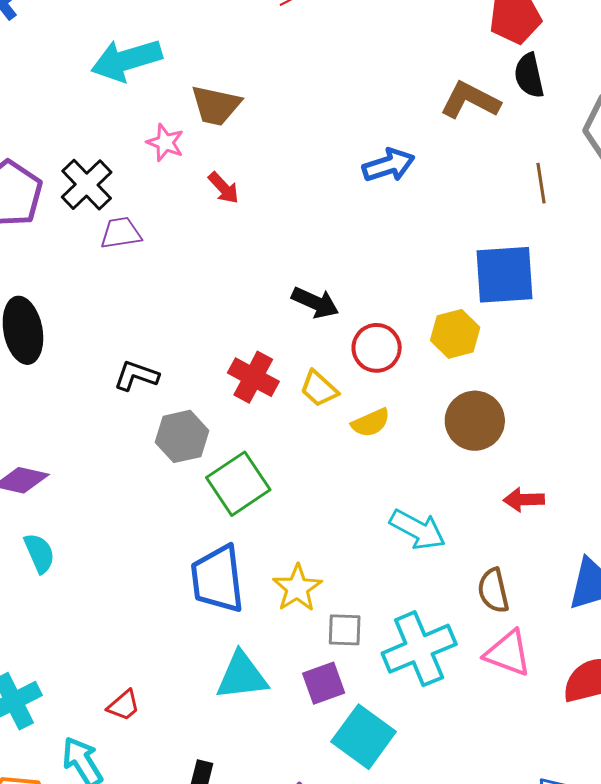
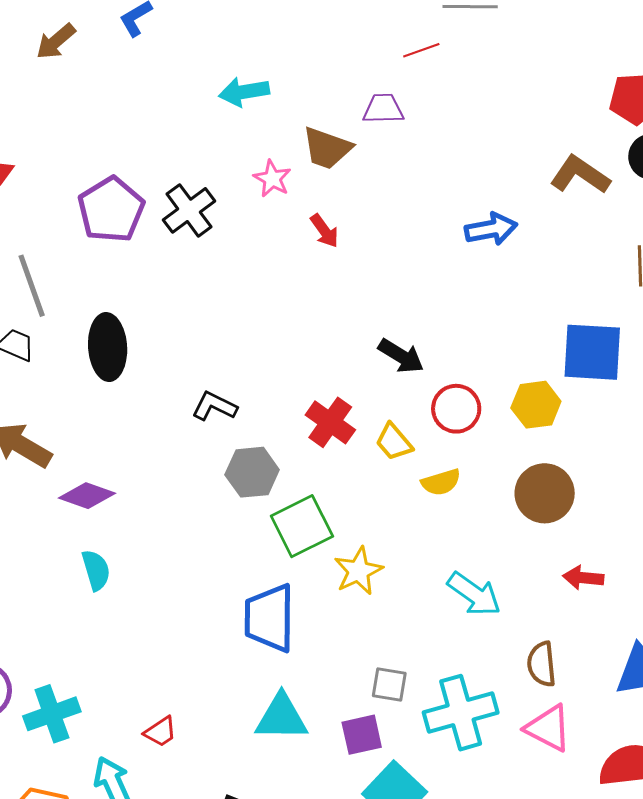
cyan arrow: (126, 60) -> (244, 92), size x0.7
purple trapezoid: (121, 233) -> (383, 109), moved
yellow star: (297, 588) -> (358, 571), moved

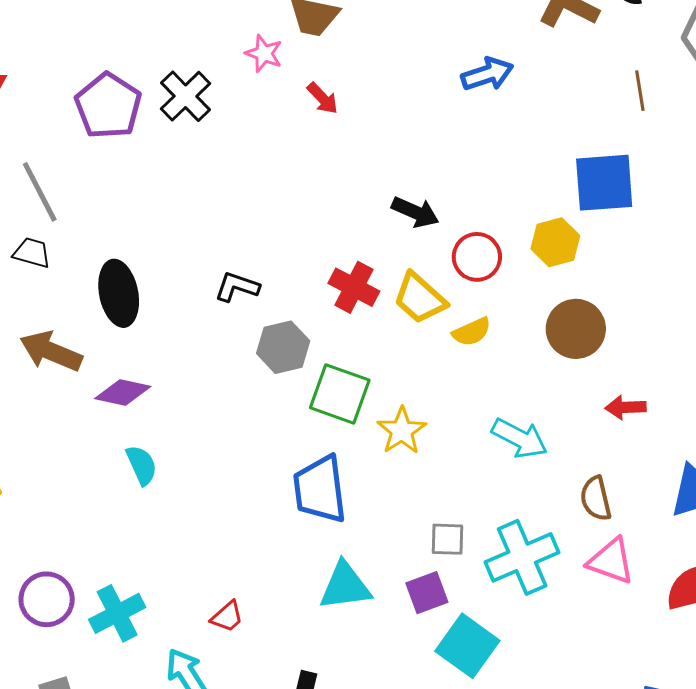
black ellipse: (108, 347) -> (119, 293), moved
yellow trapezoid: (394, 442) -> (420, 298), size x1.4
green square: (302, 526) -> (340, 394), turned -36

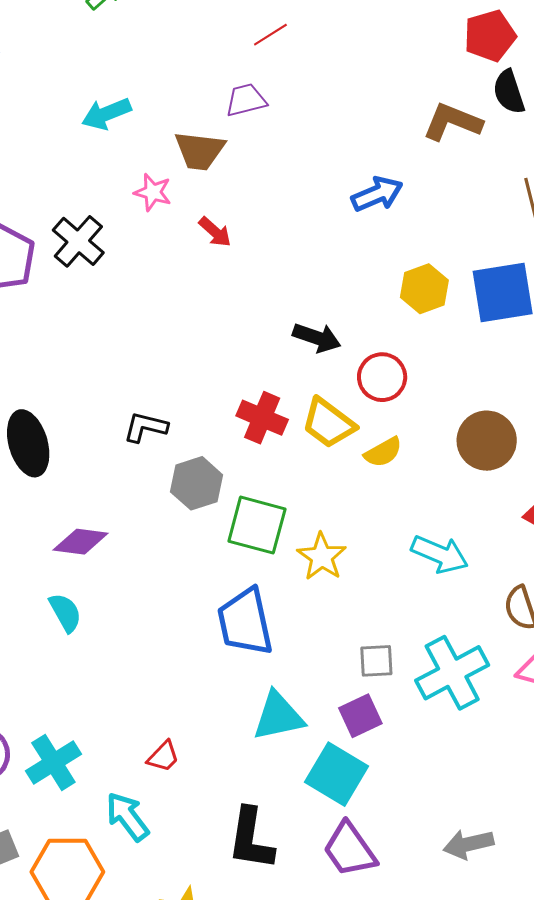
yellow hexagon: (555, 242) -> (424, 289), moved
purple diamond: (123, 392) -> (81, 542), moved
cyan square: (467, 646) -> (336, 774), moved

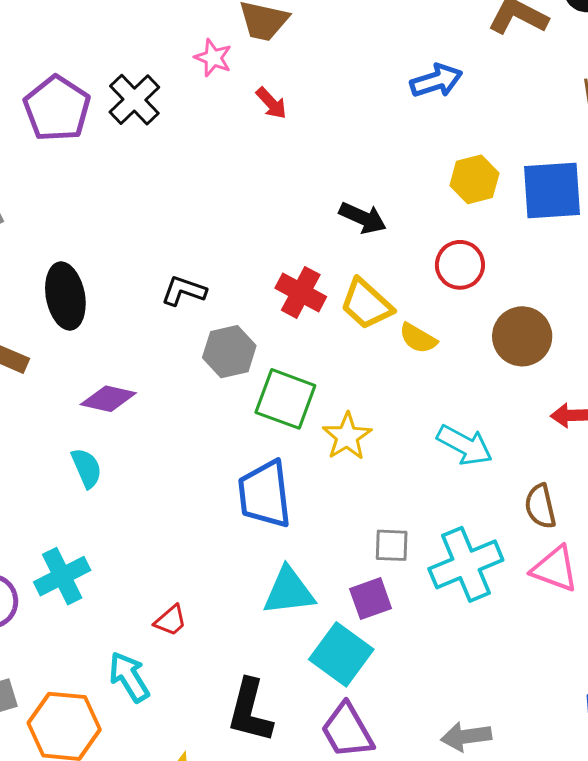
red circle: (382, 377) -> (460, 265), moved
yellow semicircle: (383, 452) -> (418, 338), turned 54
cyan cross: (53, 762) -> (62, 576), moved

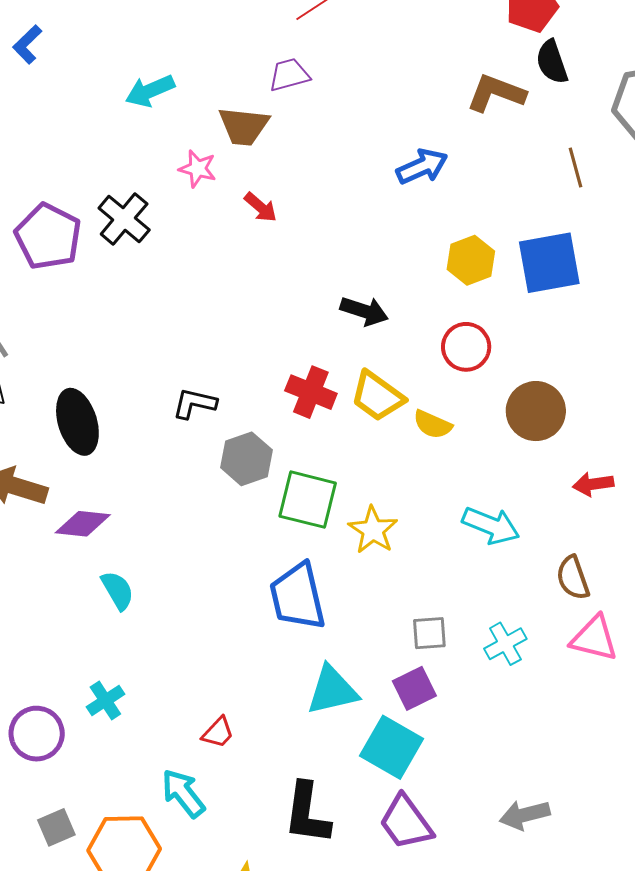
purple diamond: (108, 399) -> (83, 524), moved
cyan cross: (466, 564) -> (505, 644), size x0.6
cyan cross: (62, 576) -> (105, 701), size x0.7

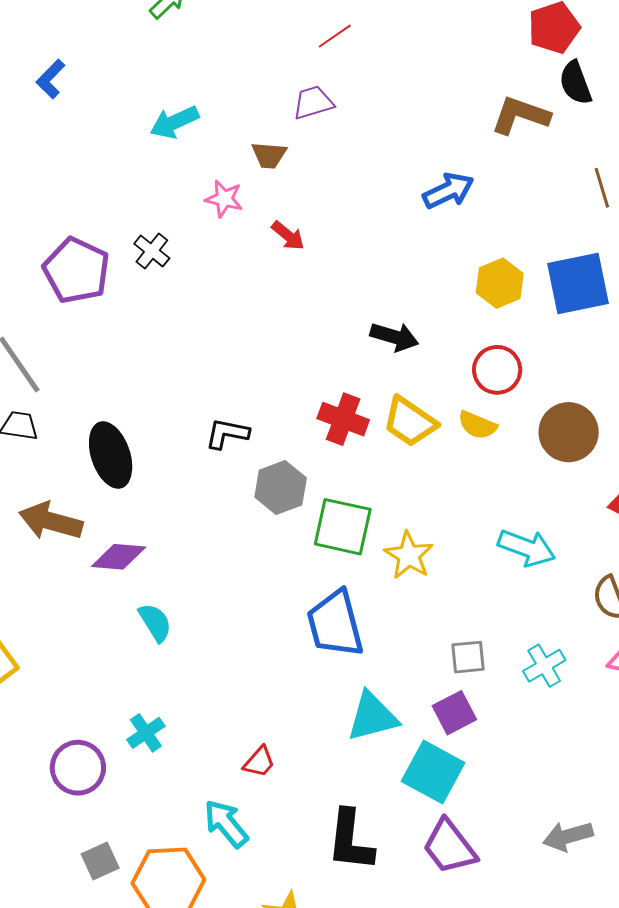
brown trapezoid: (244, 126) -> (269, 155), size x0.7
black cross: (124, 219) -> (152, 251), size x0.7
yellow semicircle: (433, 424) -> (477, 425), moved

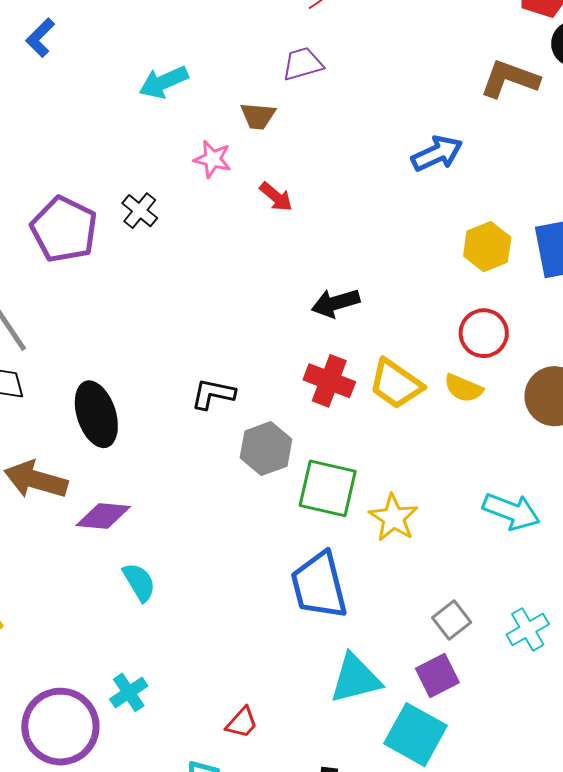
black arrow: (394, 337) -> (336, 303), moved, turned 147
gray square: (468, 657) -> (452, 620), turned -33
purple circle: (78, 768) -> (60, 727), size x1.4

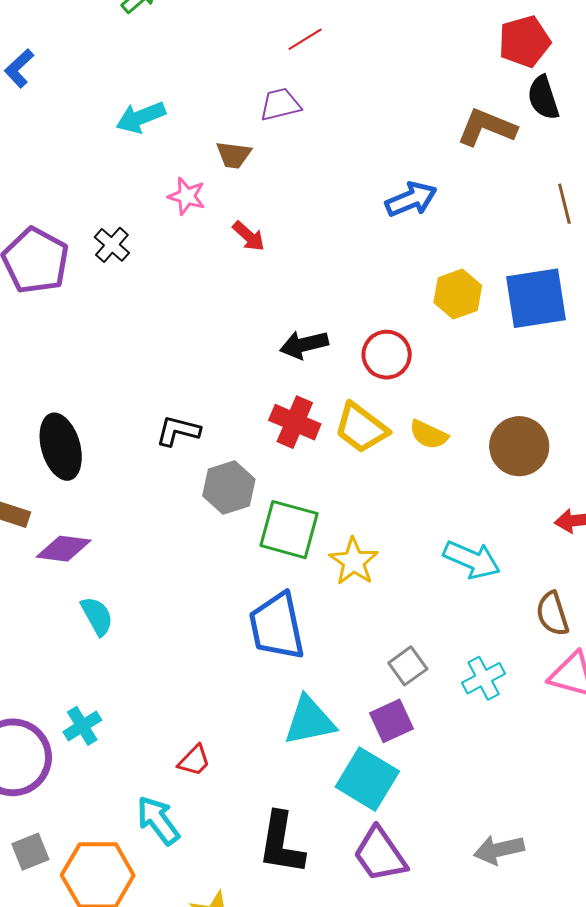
red circle: (484, 333) -> (387, 355), moved

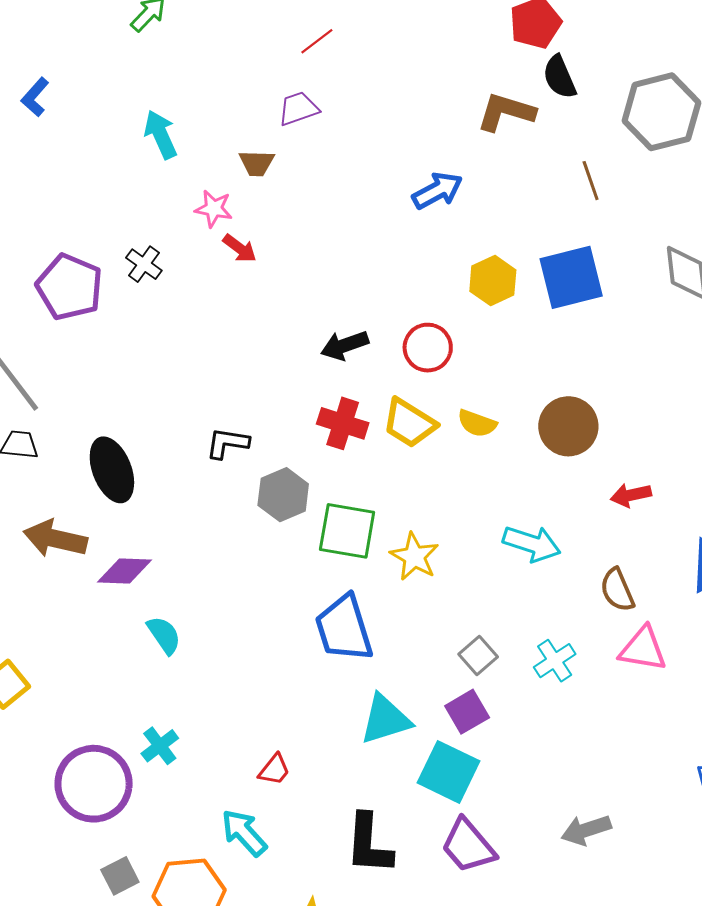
cyan arrow: (141, 117) -> (161, 134), turned 93
red arrow: (249, 236) -> (240, 248), moved

